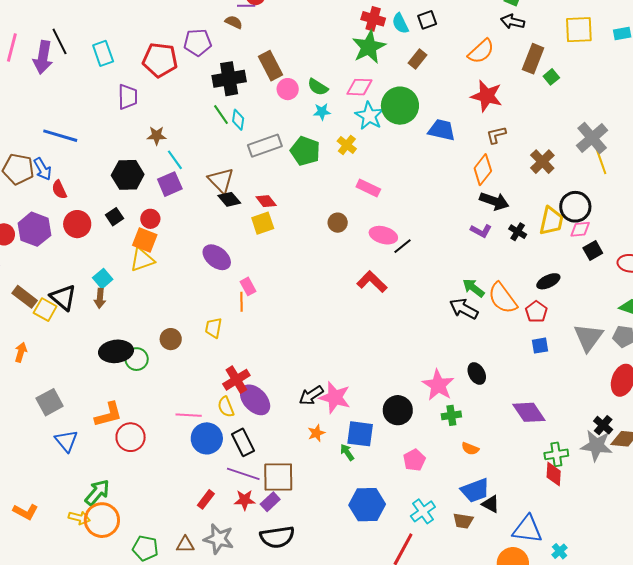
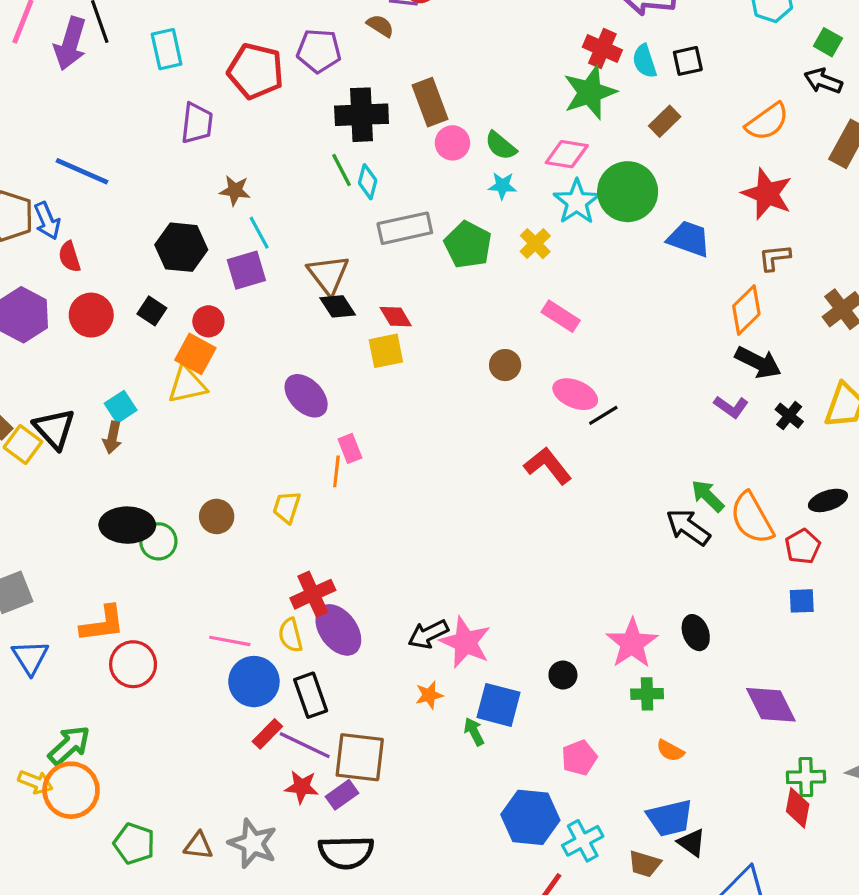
black square: (115, 217) -> (152, 311), turned -30
black circle: (398, 410) -> (563, 675), size x0.6
red rectangle: (206, 499) -> (267, 734), moved
blue hexagon: (367, 505) -> (530, 817), moved

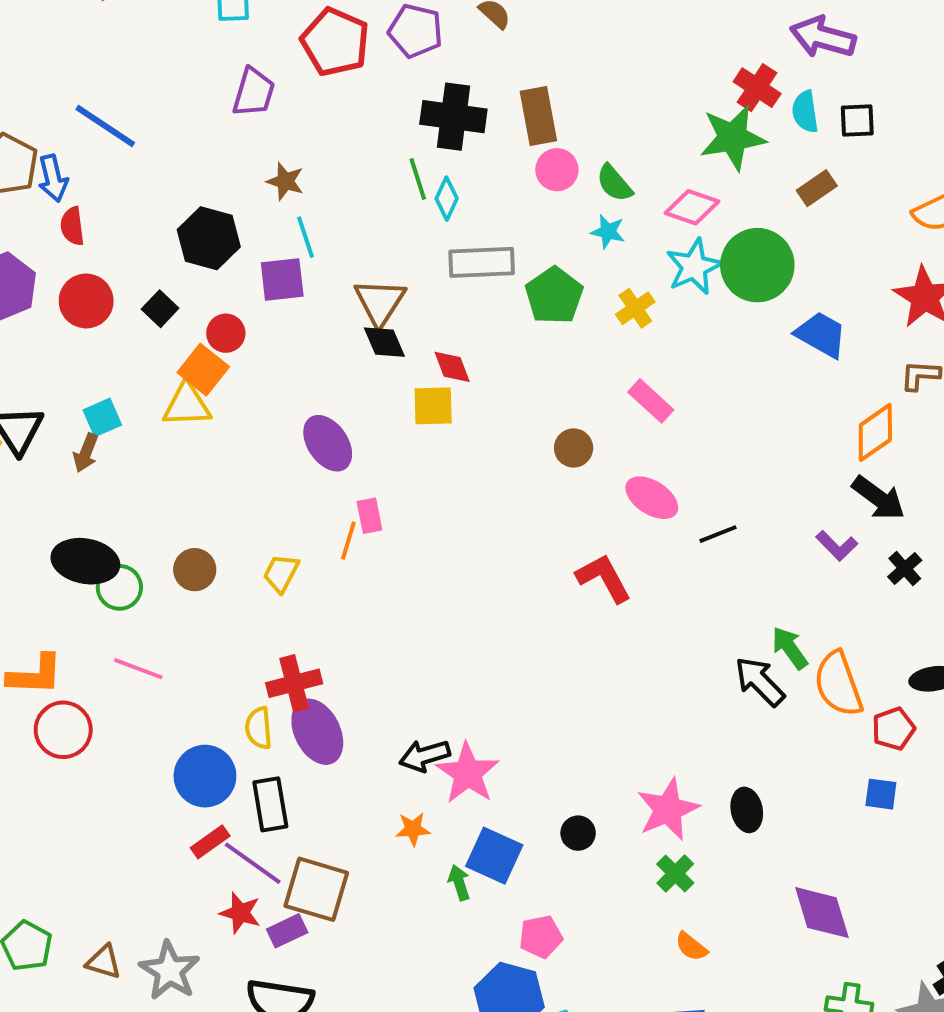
black line: (603, 415) -> (718, 534), moved
pink line: (230, 641) -> (138, 669), moved
green cross: (647, 694) -> (675, 873), turned 36
pink pentagon: (579, 758) -> (541, 937), moved

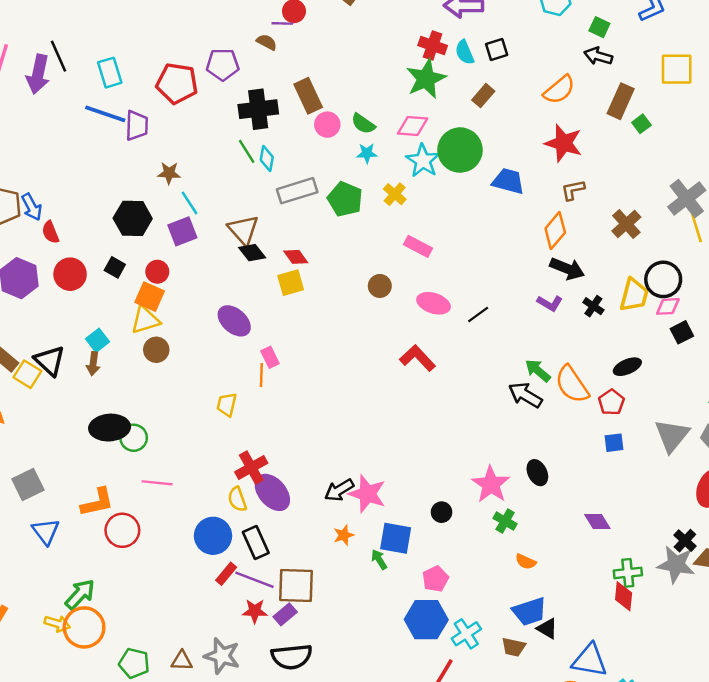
blue line: (105, 126) -> (105, 114), moved
brown circle: (195, 570) -> (156, 350), moved
purple diamond: (822, 913) -> (597, 522), size x0.7

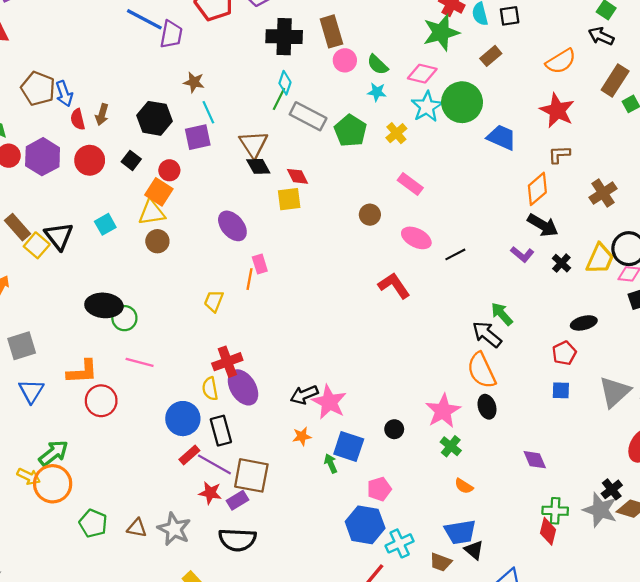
green line: (247, 151) -> (279, 99), moved, turned 50
gray rectangle: (297, 191) -> (308, 116), turned 36
brown arrow: (93, 364) -> (102, 115), moved
orange semicircle: (572, 384) -> (481, 370), moved

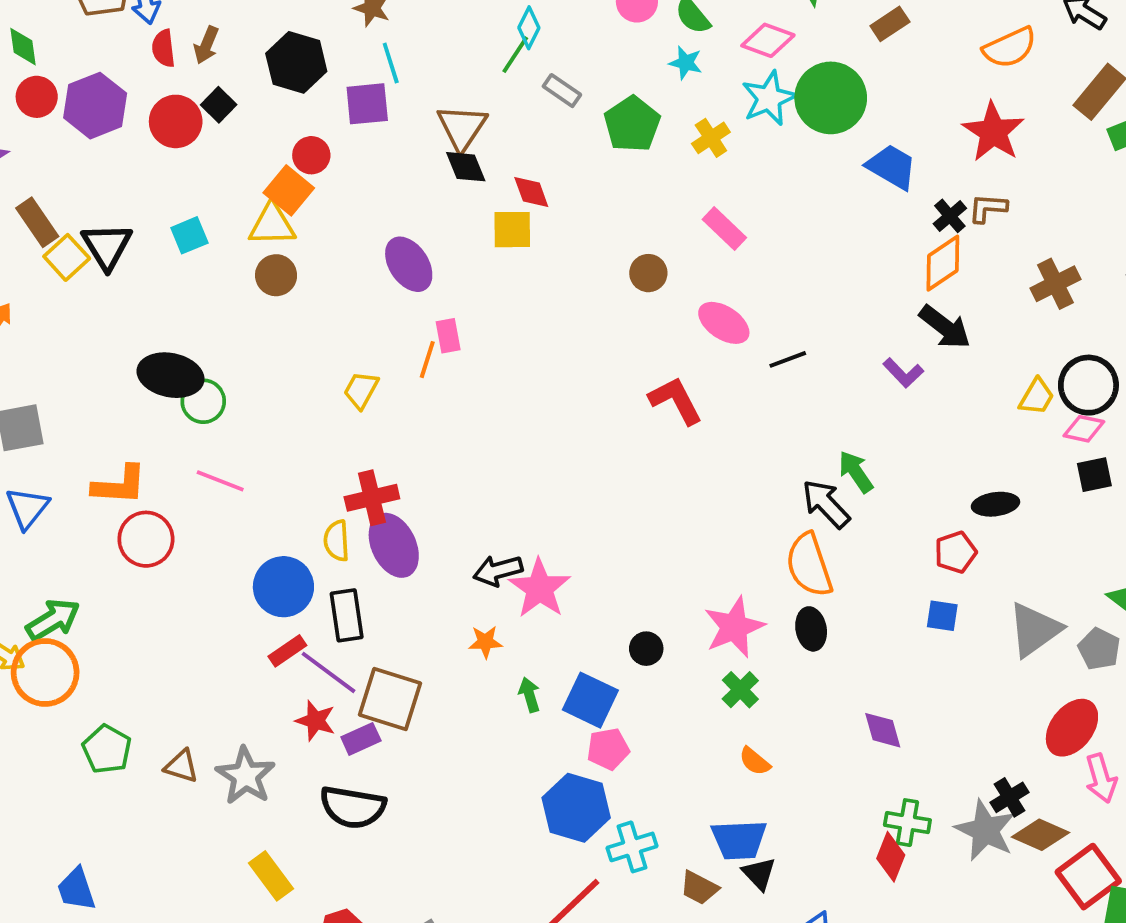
gray rectangle: (308, 116) -> (562, 91), size x0.6
black square: (131, 160) -> (219, 105), moved
yellow trapezoid: (600, 259) -> (1037, 397), size x0.7
black cross: (561, 263) -> (950, 216), moved
blue square: (349, 446) -> (590, 700), moved

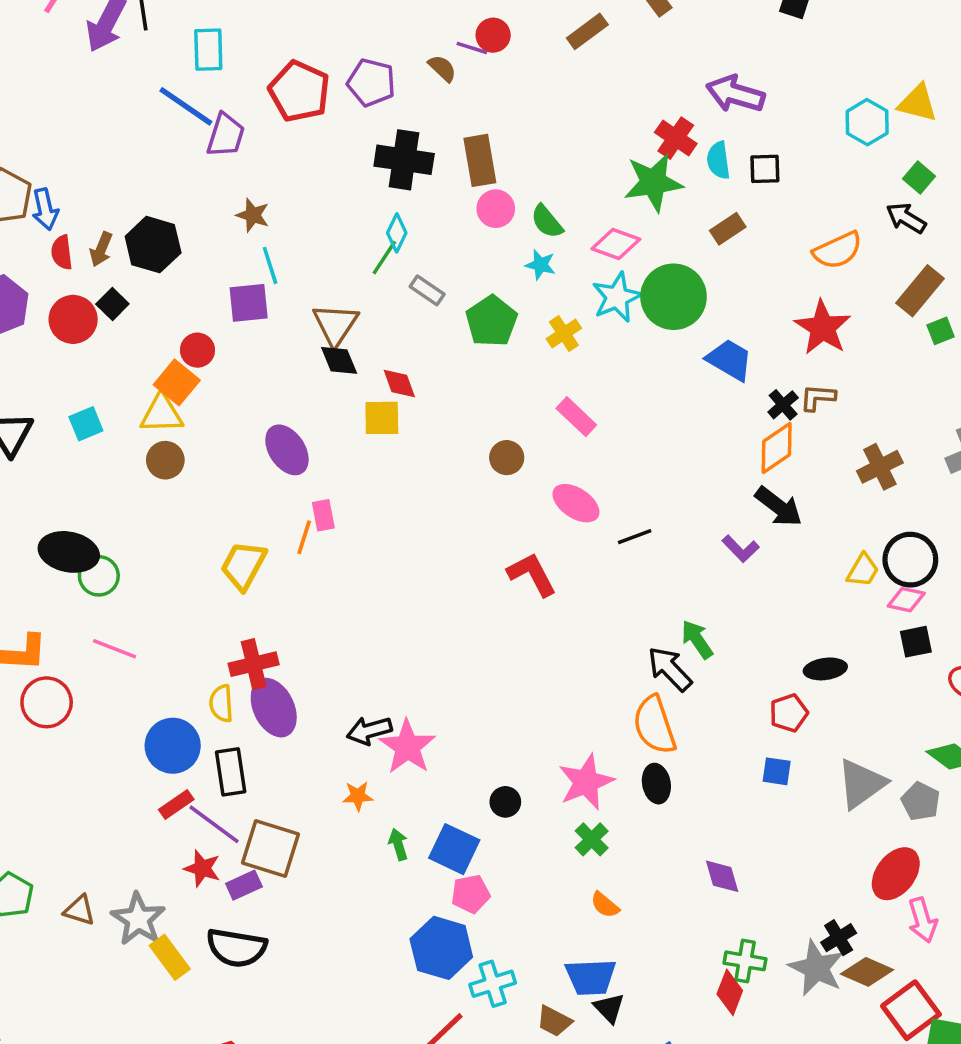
black hexagon: (296, 62) -> (153, 245), moved
yellow trapezoid: (361, 390) -> (243, 565), size x1.4
yellow rectangle: (271, 876) -> (170, 957), moved

